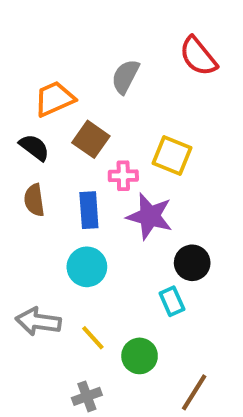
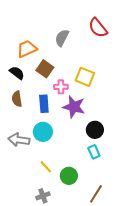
cyan rectangle: (172, 301) -> (94, 152), moved
gray arrow: (38, 322) -> (19, 140), moved

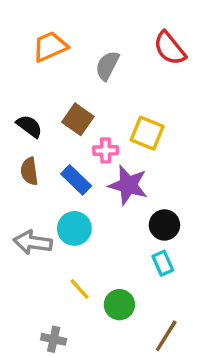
orange trapezoid: (27, 49) -> (50, 47), moved
blue rectangle: (44, 104) -> (76, 180), turned -42
gray cross: (43, 196) -> (54, 339), moved, turned 32

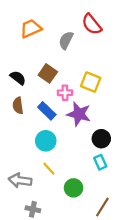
red semicircle: (170, 48) -> (92, 24), moved
gray arrow: (33, 242) -> (20, 180), moved
yellow line: (80, 289) -> (49, 169), moved

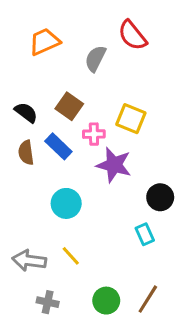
blue rectangle: (47, 111) -> (58, 146), moved
black circle: (101, 139) -> (160, 197), moved
yellow line: (49, 169) -> (71, 256), moved
green circle: (74, 188) -> (106, 301), moved

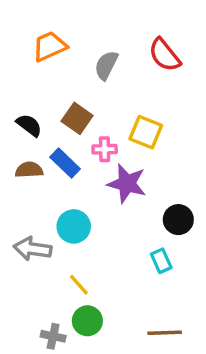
red semicircle: (132, 35) -> (165, 55), moved
brown semicircle: (26, 153) -> (29, 170), turned 95
gray arrow: (29, 260) -> (32, 249), moved
brown line: (148, 299) -> (165, 333), turned 56
green circle: (106, 301) -> (87, 321), moved

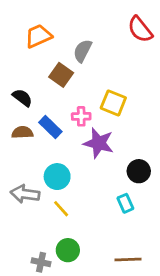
red semicircle: (165, 55) -> (140, 29), moved
brown square: (77, 118) -> (61, 75), moved
yellow line: (79, 285) -> (61, 209), moved

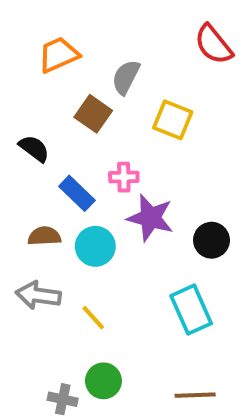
yellow square: (113, 103) -> (173, 120), moved
brown semicircle: (22, 132) -> (44, 236), moved
black circle: (139, 171) -> (211, 240), moved
cyan circle: (57, 177) -> (95, 246), moved
cyan rectangle: (125, 203) -> (191, 310), size x1.6

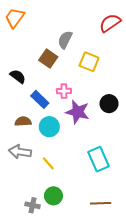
red semicircle: (214, 45) -> (110, 23), turned 95
orange trapezoid: (59, 55) -> (15, 18), moved, turned -30
black circle: (211, 240) -> (109, 104), moved

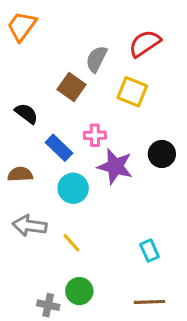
red semicircle: (110, 23) -> (145, 43), moved
brown semicircle: (23, 121) -> (20, 174), moved
cyan rectangle: (99, 159) -> (149, 251), moved, size x0.6

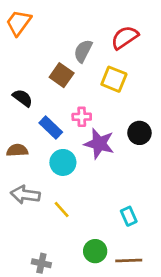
green circle: (79, 291) -> (95, 251), moved

